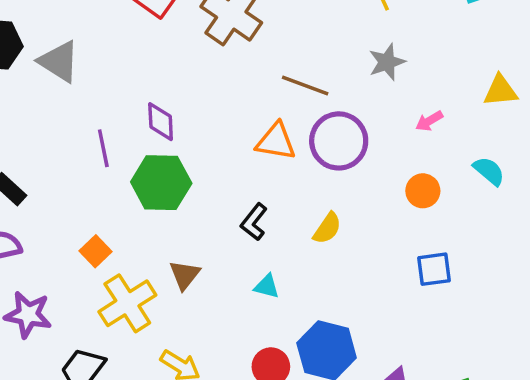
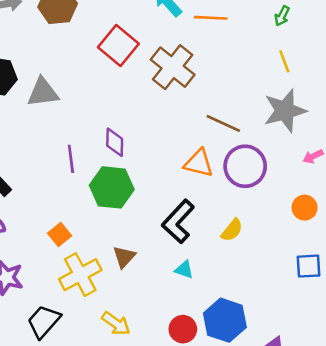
gray triangle: (59, 61) -> (43, 92), turned -44
gray star: (387, 62) -> (285, 111), size x1.6
black L-shape: (254, 222) -> (178, 221), size x1.6

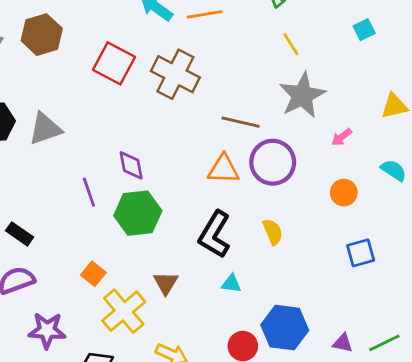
yellow semicircle: (232, 230) -> (273, 232), turned -50

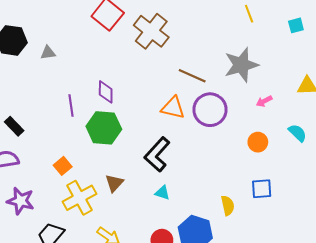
yellow line: (291, 44) -> (249, 14), moved
gray triangle: (45, 129) -> (48, 53), size x0.6
yellow semicircle: (273, 232) -> (228, 206), moved

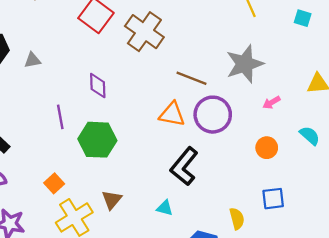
cyan square: (296, 25) -> (303, 18), turned 35
purple diamond: (106, 92) -> (98, 86), moved
black L-shape: (157, 154) -> (184, 166), moved

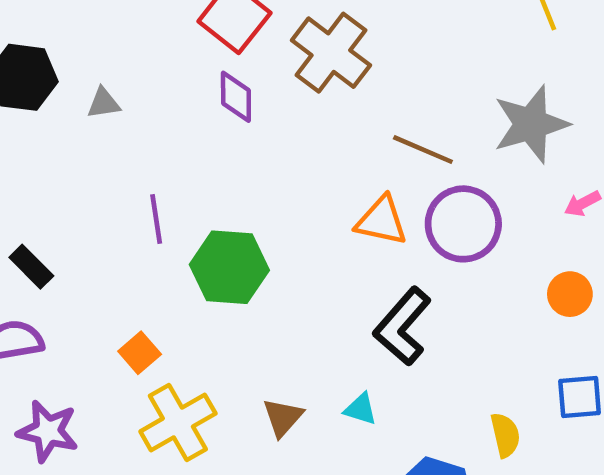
purple diamond: (98, 86) -> (236, 97), moved
brown triangle: (112, 200) -> (283, 417), moved

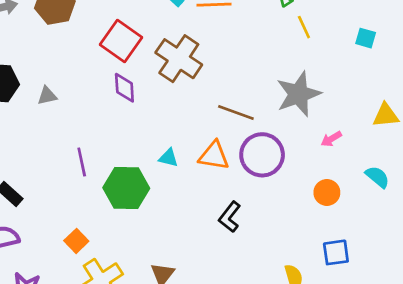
black L-shape: (402, 326) -> (230, 217), size x0.7
cyan triangle: (361, 409) -> (168, 158), moved

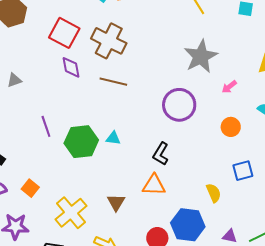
brown line: (236, 113) -> (113, 82), moved
orange triangle: (214, 156) -> (154, 185), moved
cyan triangle: (168, 158) -> (113, 138), moved
orange square: (76, 241) -> (30, 188), moved

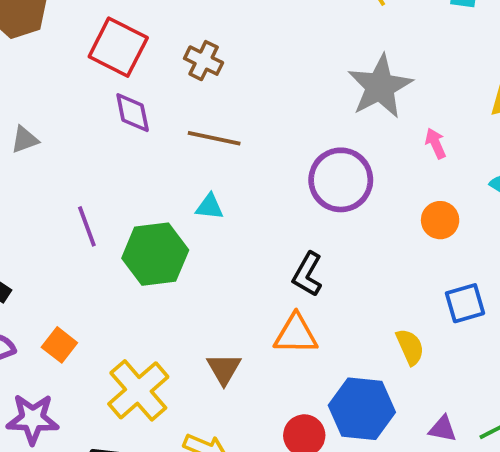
brown cross: (109, 41) -> (204, 61), size x0.6
pink arrow: (229, 87) -> (436, 143), turned 105
cyan triangle: (113, 138) -> (210, 207), moved

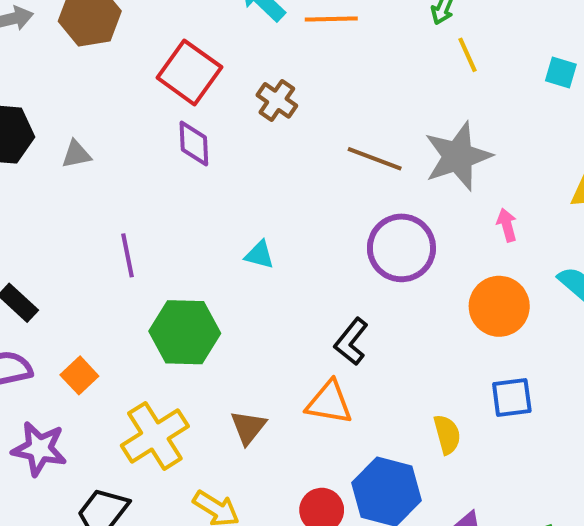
brown line: (214, 138) -> (375, 159), moved
orange circle: (440, 220) -> (499, 306), size x1.5
green hexagon: (155, 254) -> (185, 332), moved

